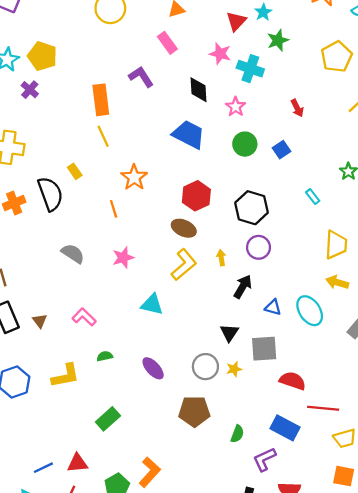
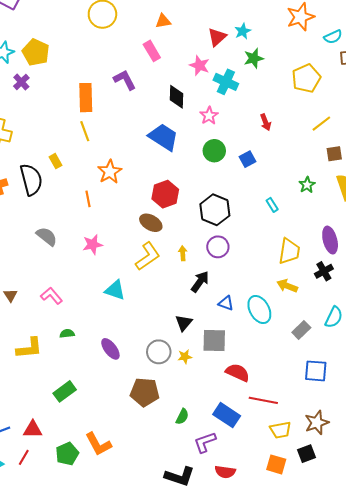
orange L-shape: (150, 472) -> (98, 444), turned 104

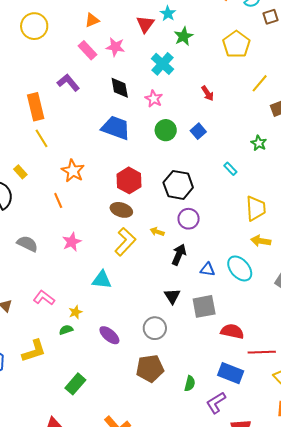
pink star: (199, 65) -> (115, 47), moved
cyan cross: (226, 82) -> (163, 64), turned 30
yellow arrow: (183, 253) -> (157, 232), turned -56
yellow star: (185, 357) -> (75, 312), moved

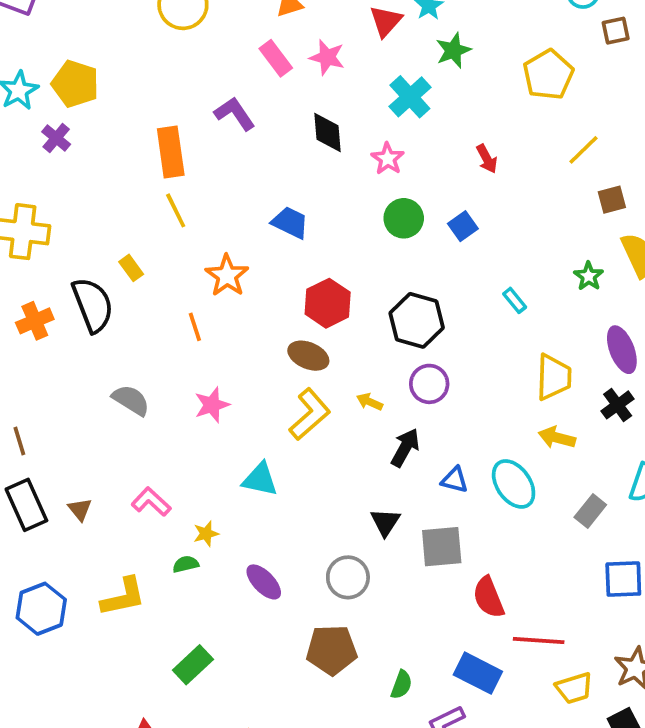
blue trapezoid: (116, 128) -> (290, 223), moved, size x0.7
green star: (259, 143) -> (589, 276), moved
red semicircle: (232, 331) -> (488, 597), turned -130

